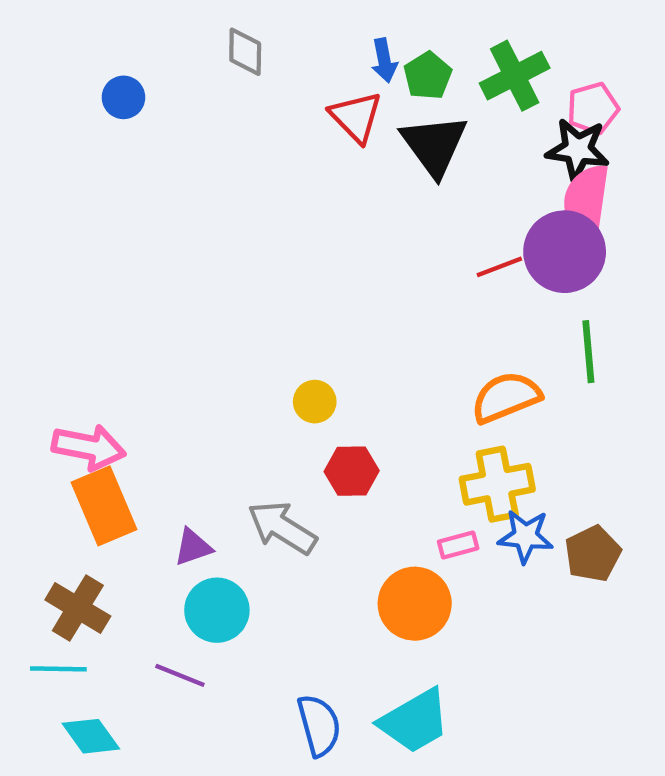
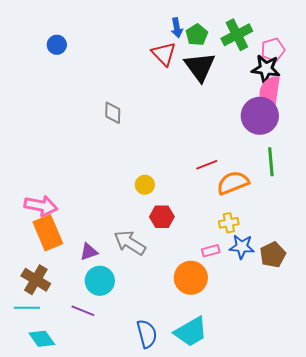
gray diamond: (245, 52) -> (113, 113), moved
red line: (499, 267) -> (207, 165), moved
yellow cross: (497, 484) -> (229, 223), size x0.6

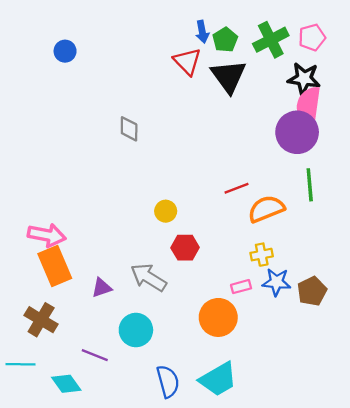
pink pentagon: (273, 50) -> (312, 37), moved
cyan circle: (100, 281) -> (136, 330), moved
cyan line: (27, 308) -> (20, 364), moved
cyan diamond: (42, 339) -> (66, 384), moved

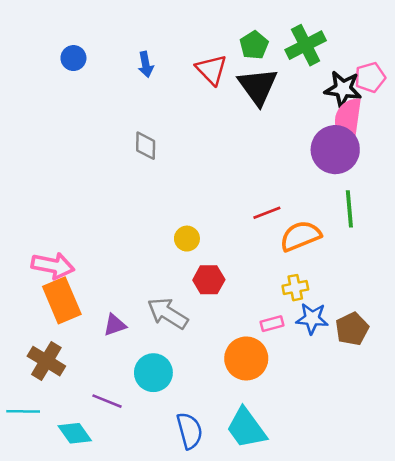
blue arrow: (202, 32) -> (146, 64), moved
pink pentagon: (312, 37) -> (370, 77), moved
cyan trapezoid: (218, 379) -> (246, 428), turned 84

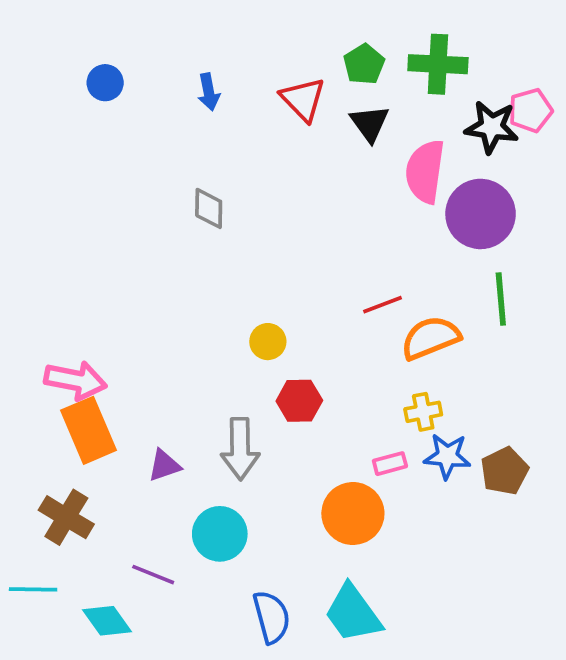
green cross: (306, 45) -> (438, 64), turned 30
black triangle: (258, 86) -> (370, 123), size x0.7
pink semicircle: (348, 120) -> (425, 171), moved
gray arrow: (168, 313) -> (240, 449), turned -123

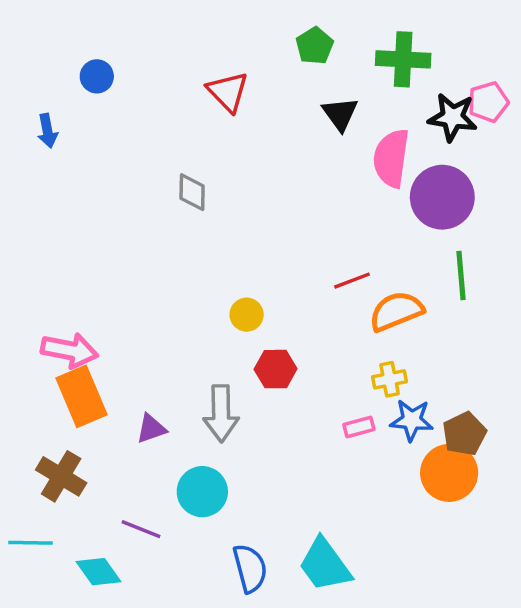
green pentagon: (364, 64) -> (315, 46), moved
blue arrow: (209, 92) -> (47, 131), moved
red triangle: (303, 99) -> (228, 92), moved
orange circle: (353, 514) -> (449, 473), moved

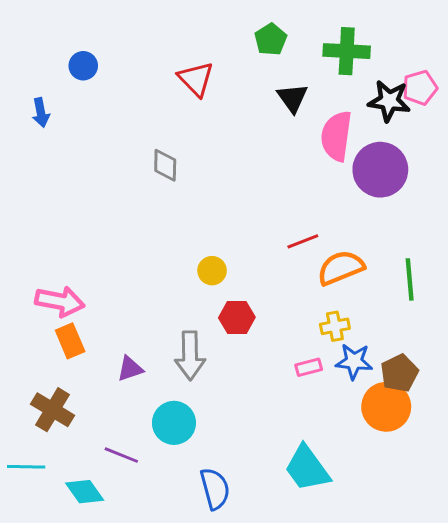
green line: (461, 275) -> (410, 279), moved
orange rectangle: (81, 396) -> (70, 341), size x0.7
cyan trapezoid: (325, 565) -> (307, 468), moved

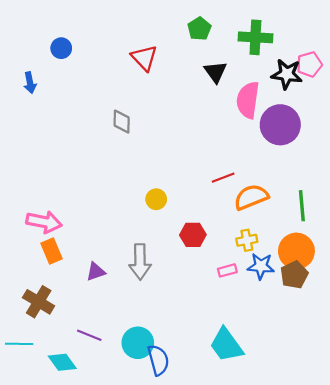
red hexagon: (237, 317) -> (193, 235), moved
orange circle: (386, 407) -> (296, 251), moved
cyan circle: (174, 423) -> (138, 343), moved

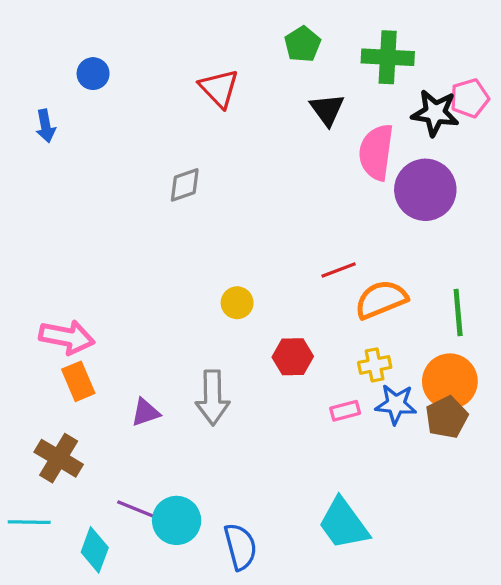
gray diamond: (122, 122) -> (185, 185), turned 70
cyan circle: (138, 343) -> (177, 520), moved
cyan diamond: (62, 362) -> (95, 550), turned 56

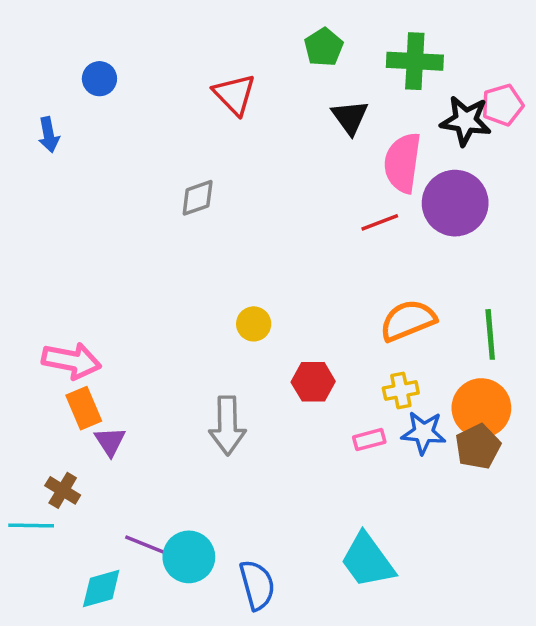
red line: (339, 270) -> (380, 222), moved
purple triangle: (145, 412) -> (110, 441), moved, turned -44
brown cross: (59, 458) -> (63, 490), size x0.7
cyan line: (29, 522) -> (31, 525), moved
cyan diamond: (95, 550) -> (101, 588), turned 54

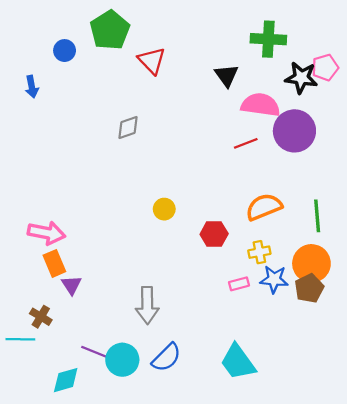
green pentagon: (324, 47) -> (110, 30), moved, size x1.6
pink semicircle: (403, 163) -> (260, 105), turned 90
red hexagon: (313, 382) -> (214, 234), moved
gray arrow: (227, 426) -> (147, 305), moved
blue semicircle: (257, 585) -> (166, 357), moved, turned 60

